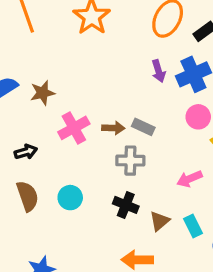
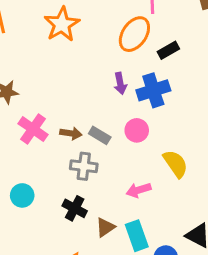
pink circle: (198, 117) -> (137, 130), moved
pink cross: (74, 128) -> (33, 129), turned -32
cyan rectangle: (193, 226) -> (137, 236), size x1.4

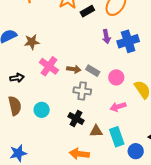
black rectangle: (168, 50) -> (87, 11), moved
pink circle: (137, 130) -> (116, 77), moved
brown triangle: (105, 227) -> (96, 131), turned 32

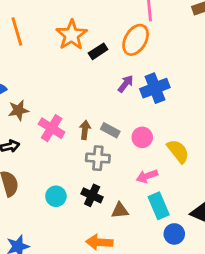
purple arrow: (106, 37) -> (126, 84), turned -128
brown star: (32, 42) -> (18, 110), moved
brown arrow: (74, 69) -> (85, 130), turned -88
cyan circle: (42, 110) -> (56, 196), moved
cyan rectangle: (117, 137) -> (159, 206), moved

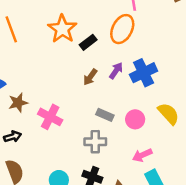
brown arrow: (85, 130) -> (90, 77), moved, turned -147
yellow semicircle: (178, 151) -> (168, 114), moved

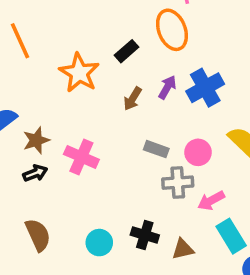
orange star: (62, 29) -> (79, 73), moved
orange ellipse: (122, 29) -> (172, 30), turned -44
black arrow: (13, 137) -> (35, 173), moved
gray cross: (95, 142) -> (178, 183), moved

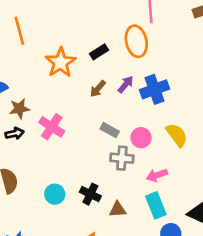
pink arrow: (211, 201) -> (157, 175), moved

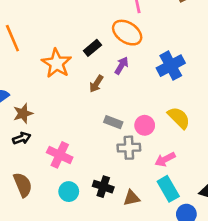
orange ellipse: (136, 41) -> (127, 33), turned -36
purple arrow: (126, 84) -> (122, 66), moved
blue cross: (154, 89) -> (171, 66), moved
pink cross: (52, 127) -> (60, 155), moved

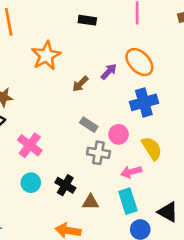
orange ellipse: (127, 33) -> (139, 62), moved
black rectangle: (92, 48) -> (87, 20), moved, turned 36
blue cross: (171, 66) -> (144, 102), moved
yellow semicircle: (179, 118) -> (152, 148), moved

